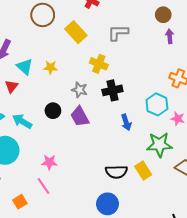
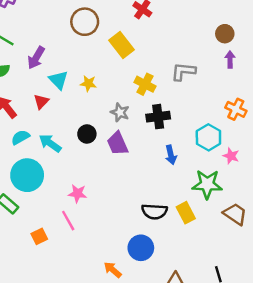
gray L-shape: (118, 33) -> (183, 71), moved

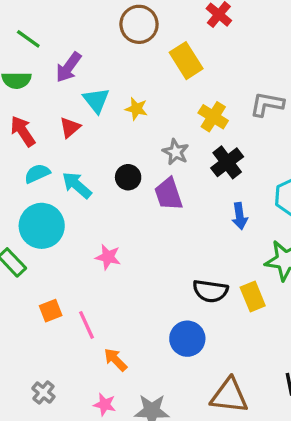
black cross: (158, 117) -> (227, 162), turned -35
pink line: (68, 221) -> (86, 325), moved
orange arrow: (113, 270) -> (116, 360), moved

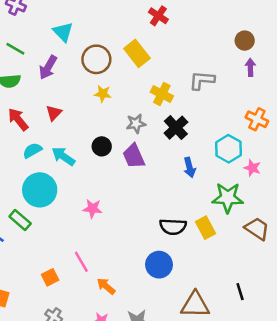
brown circle: (139, 24) -> (96, 59), moved
cyan triangle: (96, 100) -> (63, 32), moved
gray star: (176, 152) -> (136, 124), turned -30
orange square: (51, 311) -> (50, 277), moved

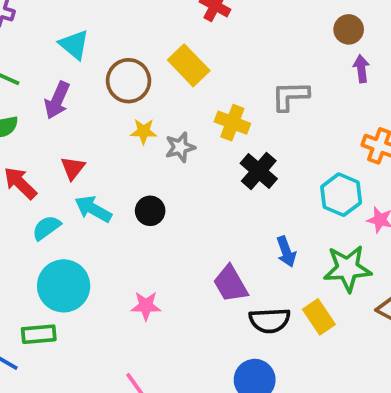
gray star: (136, 124) -> (180, 147), moved
cyan arrow: (63, 156) -> (93, 209), moved
purple trapezoid: (134, 156) -> (230, 284), moved
blue arrow: (190, 167) -> (286, 252), moved
green rectangle: (20, 220) -> (39, 334), turned -40

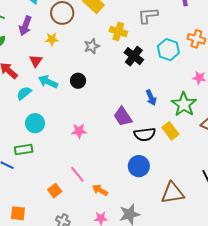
yellow star: (144, 131) -> (52, 39), moved
cyan hexagon: (341, 195) -> (168, 50), moved
green star: (347, 268) -> (184, 104), turned -30
cyan circle: (64, 286) -> (35, 123), size x0.7

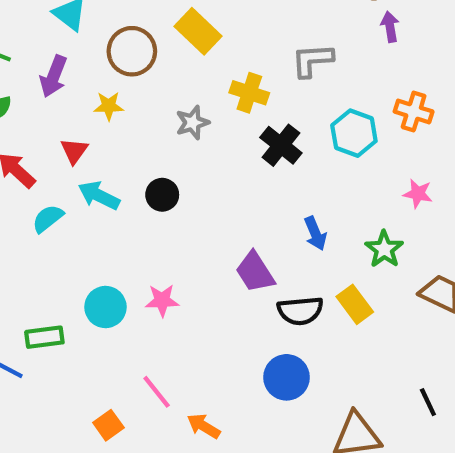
green star: (184, 104) -> (384, 249), size x0.7
cyan circle: (35, 123) -> (105, 307), moved

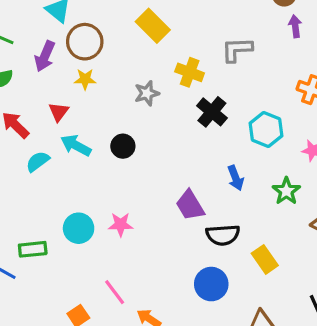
brown circle: (132, 51) -> (85, 42), moved
cyan hexagon: (354, 133) -> (266, 129), moved
yellow rectangle: (355, 304) -> (265, 259), moved

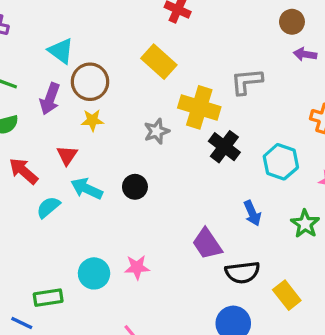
purple arrow: (295, 26) -> (305, 54), turned -70
yellow cross: (190, 72) -> (199, 107), size x1.4

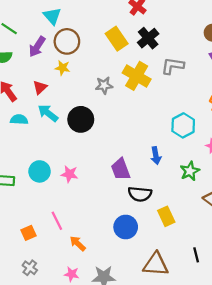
black cross: (224, 147) -> (148, 38), moved
black circle: (135, 187) -> (81, 119), size x1.5
cyan semicircle: (48, 207) -> (19, 120), turned 30

